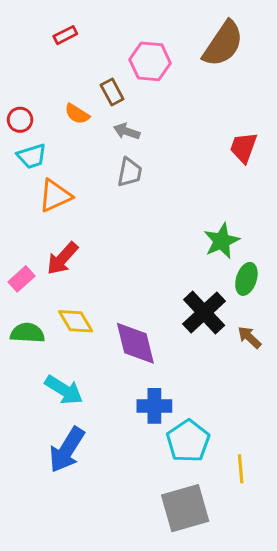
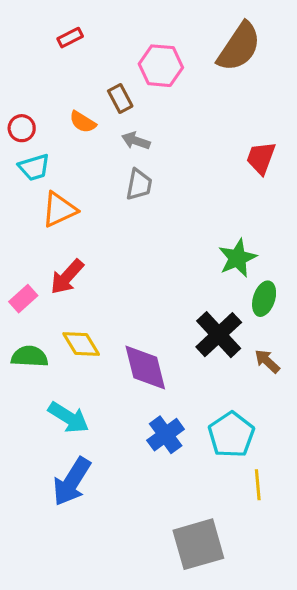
blue cross: (154, 406) -> (166, 435), turned -36
cyan pentagon: (188, 441) -> (231, 435), moved
yellow line: (241, 469) -> (258, 485), moved

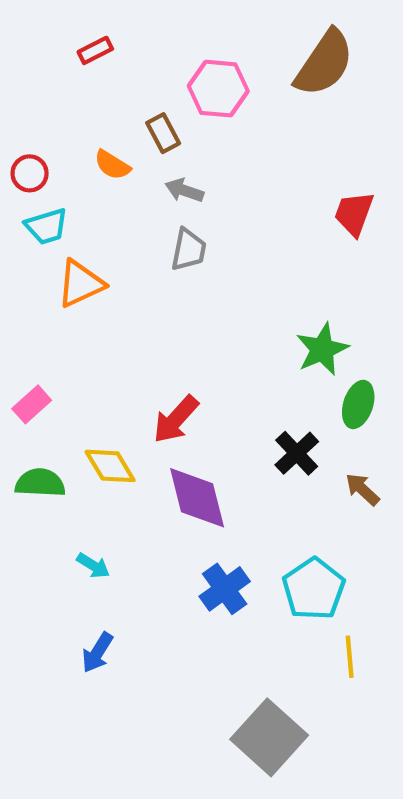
red arrow: (67, 277) -> (176, 419), moved
black cross: (219, 335) -> (297, 453), size x0.7
cyan arrow: (69, 418) -> (93, 566), size x0.6
blue arrow: (72, 482) -> (97, 653), size x0.6
gray square: (198, 544) -> (269, 737), turned -32

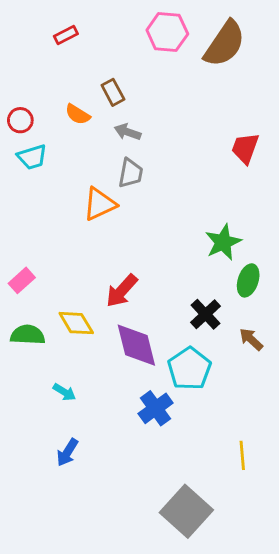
pink hexagon: (218, 89) -> (167, 32), moved
orange triangle: (80, 284) -> (100, 204), moved
cyan pentagon: (314, 589) -> (189, 369), moved

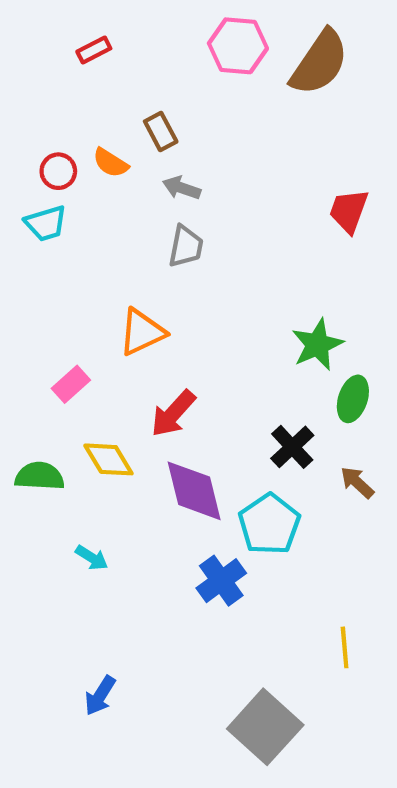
red circle: (20, 120) -> (58, 171), moved
orange triangle: (100, 204) -> (142, 332), moved
pink rectangle: (22, 280) -> (71, 384), moved
blue arrow: (67, 452) -> (100, 696), moved

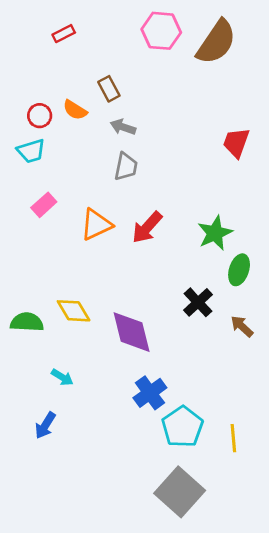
pink rectangle: (71, 384) -> (44, 205), moved
red arrow: (173, 414) -> (147, 227), moved
cyan pentagon: (269, 524) -> (182, 427), moved
blue arrow: (100, 696) -> (45, 425), moved

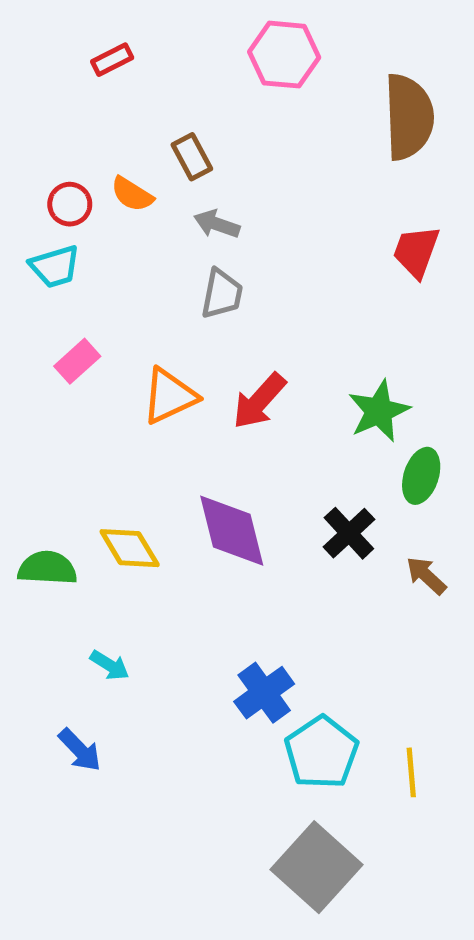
brown semicircle: (216, 42) -> (409, 117), moved, turned -36
purple diamond: (132, 332) -> (232, 531), moved
blue arrow: (45, 425) -> (80, 750), turned -76

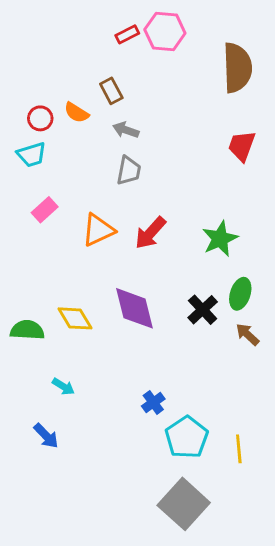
red rectangle: (112, 60) -> (127, 34), moved
green ellipse: (421, 476) -> (240, 294), moved
blue cross: (264, 693) -> (153, 402), size x0.7

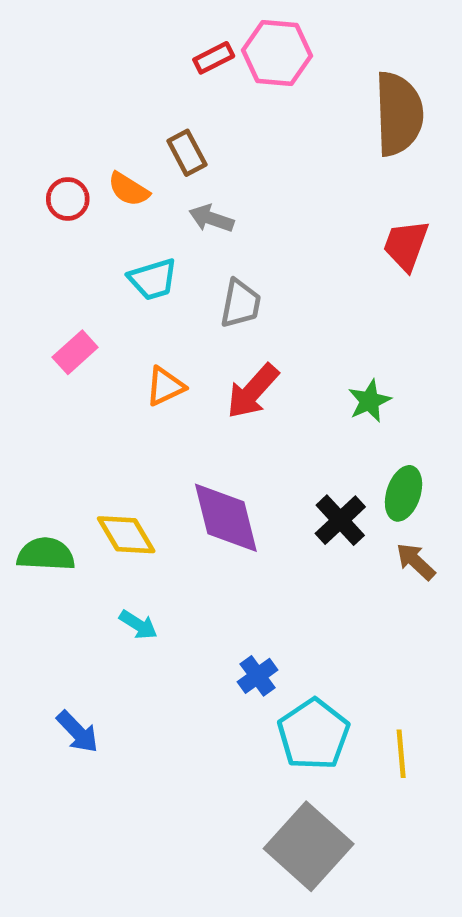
cyan trapezoid: (32, 155) -> (153, 279), moved
gray trapezoid: (129, 171) -> (240, 304), moved
orange triangle: (98, 230) -> (165, 386), size x0.7
green star: (220, 239) -> (369, 401), size x0.7
cyan arrow: (63, 387) -> (138, 625), moved

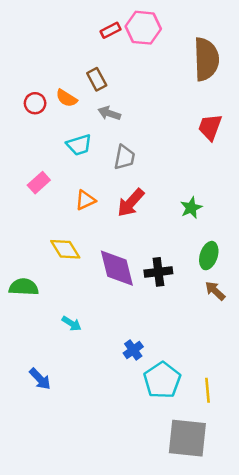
black cross: (340, 520) -> (158, 272), moved, turned 36
yellow diamond: (126, 535) -> (65, 249), moved
gray square: (309, 846) -> (187, 438), moved, turned -36

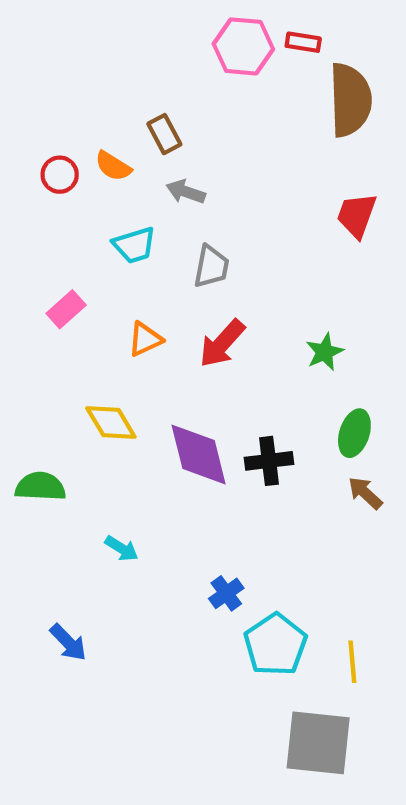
red rectangle: (111, 30) -> (303, 42), moved, turned 36

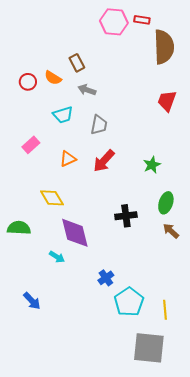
purple diamond: (199, 454) -> (75, 233), moved

